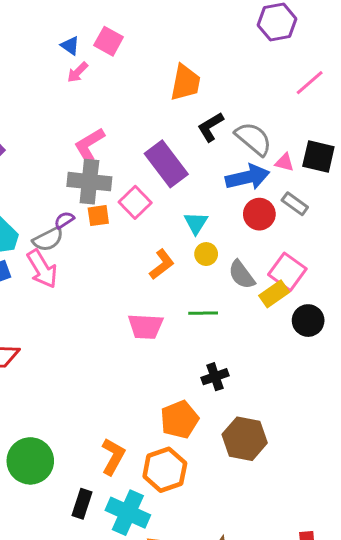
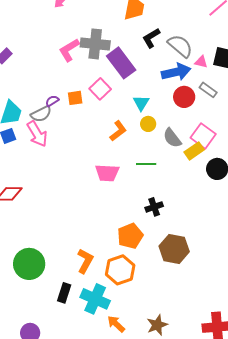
gray cross: (89, 182) -> (95, 44), moved

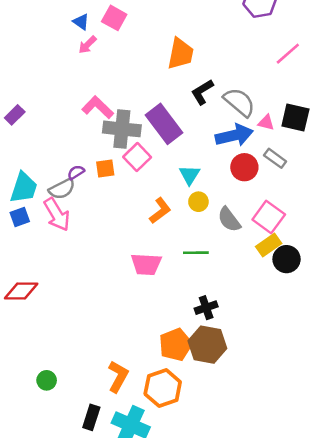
gray cross: (95, 44) -> (122, 129), moved
pink L-shape: (69, 50) -> (98, 107), turned 75
yellow rectangle: (194, 151) -> (269, 245), moved
brown hexagon: (174, 249) -> (207, 345), moved
green circle: (29, 264) -> (47, 380), size x0.5

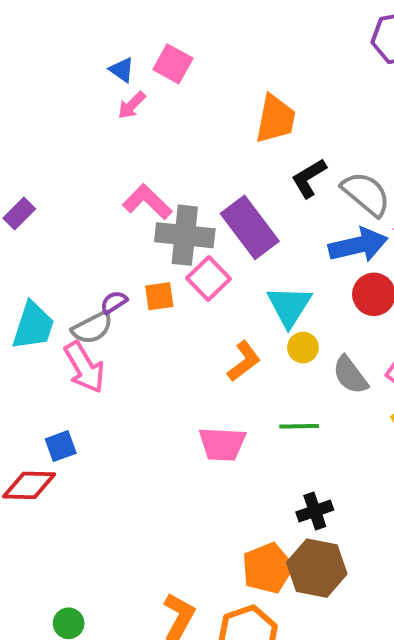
cyan triangle: (190, 175) -> (289, 306), size x1.4
blue square: (20, 217) -> (61, 446), moved

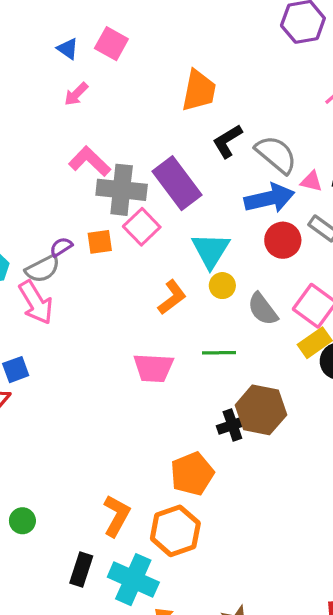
pink arrow: (132, 105) -> (76, 94), moved
brown hexagon: (317, 568) -> (261, 410), moved

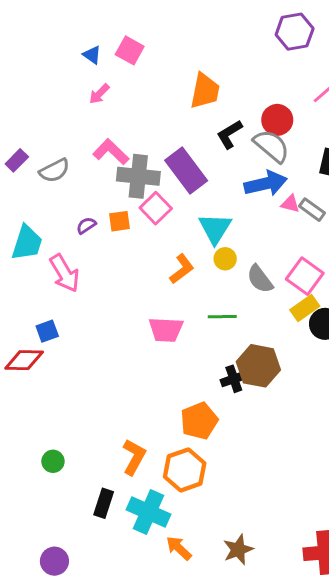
pink triangle: (311, 181) -> (290, 204), moved
red circle: (283, 240) -> (277, 120), moved
gray semicircle: (43, 269) -> (54, 171), moved

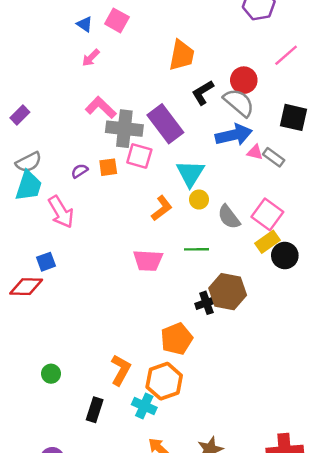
gray semicircle: (54, 171) -> (29, 162), moved
pink square: (156, 208) -> (139, 156), turned -30
cyan cross: (148, 512) -> (144, 406), moved, size x0.7

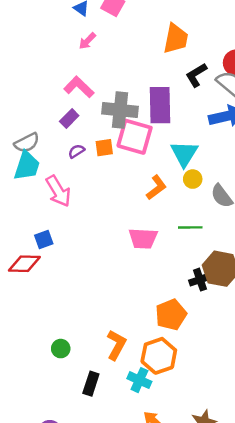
pink L-shape: (101, 107) -> (79, 87), moved
purple rectangle: (20, 115) -> (69, 119), moved
purple rectangle: (165, 124) -> (160, 105), turned 36
pink square: (139, 156) -> (135, 137), size x1.4
green circle: (51, 374) -> (61, 349), moved

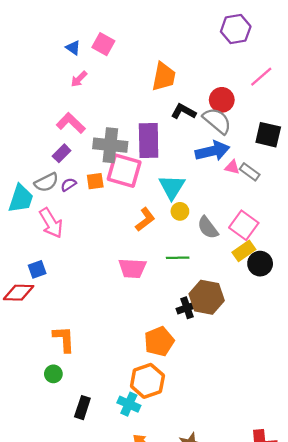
black L-shape: (196, 75) -> (183, 111), turned 60
gray semicircle: (27, 143) -> (46, 182), moved
orange L-shape: (116, 345) -> (64, 339), moved, turned -32

